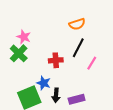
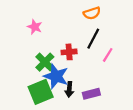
green cross: (19, 53) -> (45, 62), moved
blue star: (44, 83) -> (56, 76), size x1.6

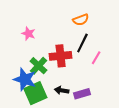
red cross: (69, 52) -> (61, 56), size x1.5
blue star: (56, 76) -> (25, 79), moved
black arrow: (69, 89) -> (62, 90), turned 96

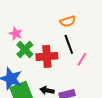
black line: (82, 43) -> (69, 44), turned -48
green cross: (39, 66) -> (25, 50), moved

